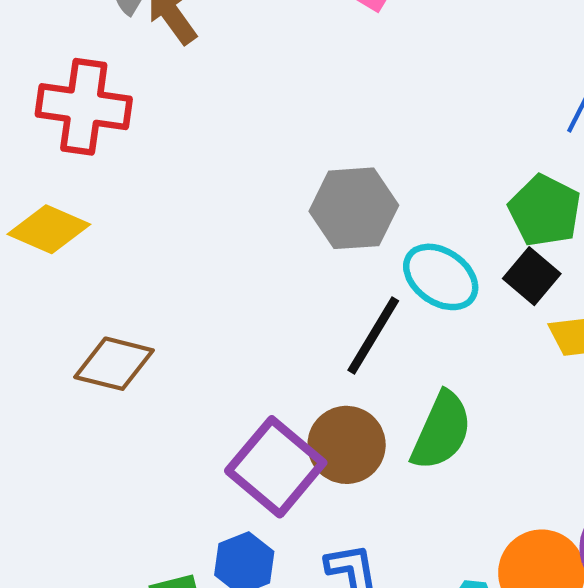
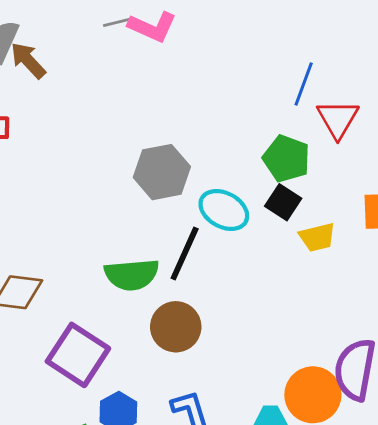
green semicircle: (441, 431) -> (132, 275), moved, turned 68
purple square: (276, 467) -> (78, 355), moved

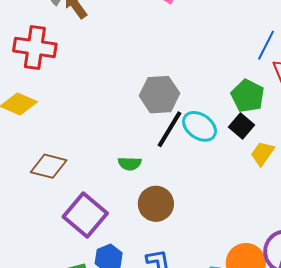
yellow trapezoid: (317, 237) -> (262, 153), turned 132
black line: (185, 253) -> (170, 129), moved
green semicircle: (132, 275) -> (130, 164), size x0.6

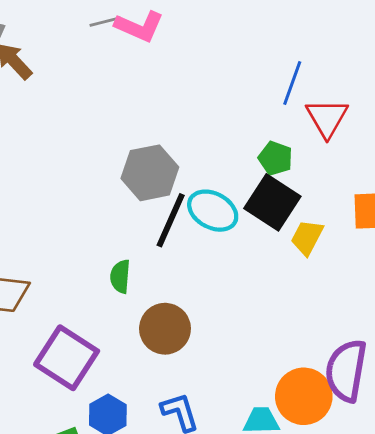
green pentagon: (248, 96) -> (275, 158), size x0.7
black square: (242, 126) -> (272, 202), size x1.5
green semicircle: (130, 164) -> (120, 276), turned 100

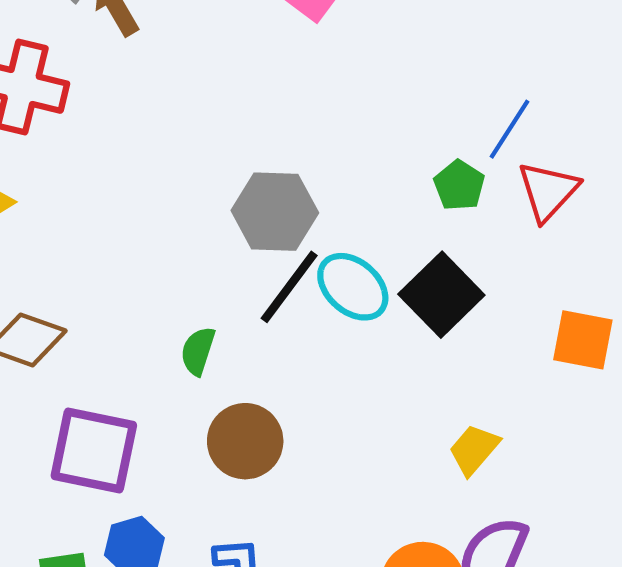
green pentagon: (275, 158) -> (459, 185), moved
yellow trapezoid: (307, 237) -> (474, 450), moved
purple square: (67, 358) -> (94, 450), turned -34

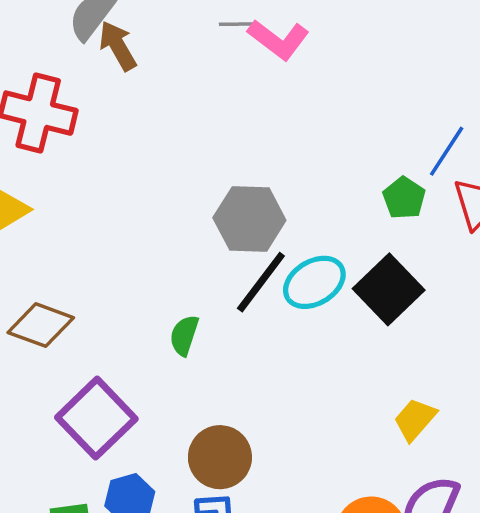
cyan ellipse: (353, 287) -> (314, 282), turned -72
brown circle: (245, 441) -> (220, 457), moved
purple square: (94, 450) -> (96, 418), turned 34

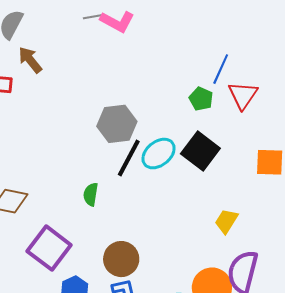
brown arrow: (118, 46) -> (30, 60), moved

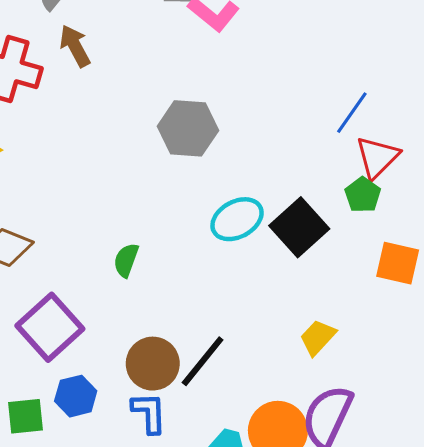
green pentagon: (201, 99) -> (363, 195), moved
gray hexagon: (117, 124) -> (188, 128), moved
black line: (129, 158) -> (203, 361), moved

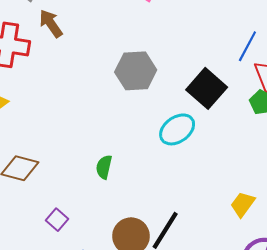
black square: (299, 227) -> (207, 88), moved
purple square: (50, 327) -> (57, 220), size x0.5

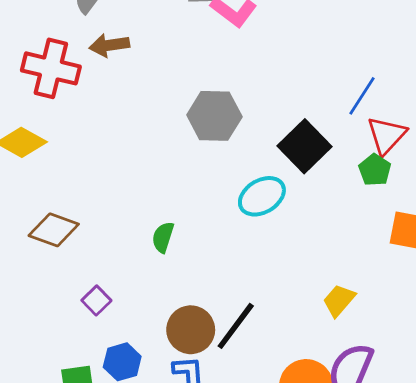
brown arrow: (51, 23) -> (109, 45), turned -68

